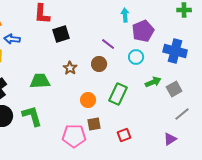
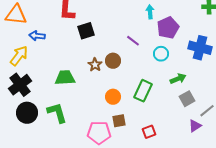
brown circle: (99, 64) -> (113, 61), moved
gray square: (174, 89) -> (187, 99), moved
purple triangle: (170, 139) -> (195, 126), moved

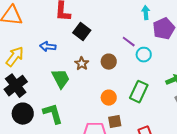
black square: (86, 31) -> (82, 32), turned -36
blue arrow: (37, 36) -> (48, 47), moved
cyan circle: (161, 54) -> (144, 55), moved
brown star: (95, 65) -> (82, 64), moved
green trapezoid: (65, 78) -> (61, 79), turned 65

